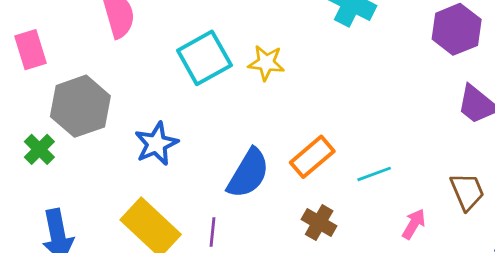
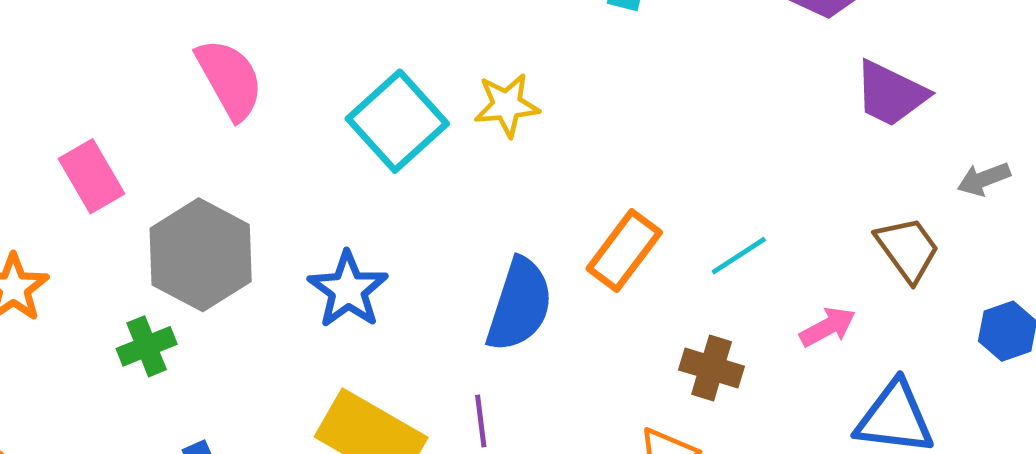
green cross: (39, 149) -> (147, 346), turned 36
brown cross: (319, 223) -> (712, 368), moved
pink arrow: (414, 224) -> (828, 327), turned 44

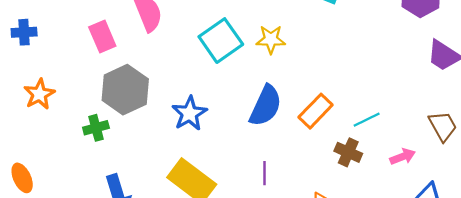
pink rectangle: (91, 176) -> (102, 36), moved
blue semicircle: (519, 305) -> (265, 106), moved
brown cross: (712, 368) -> (348, 152), moved
purple line: (481, 421) -> (265, 173), moved

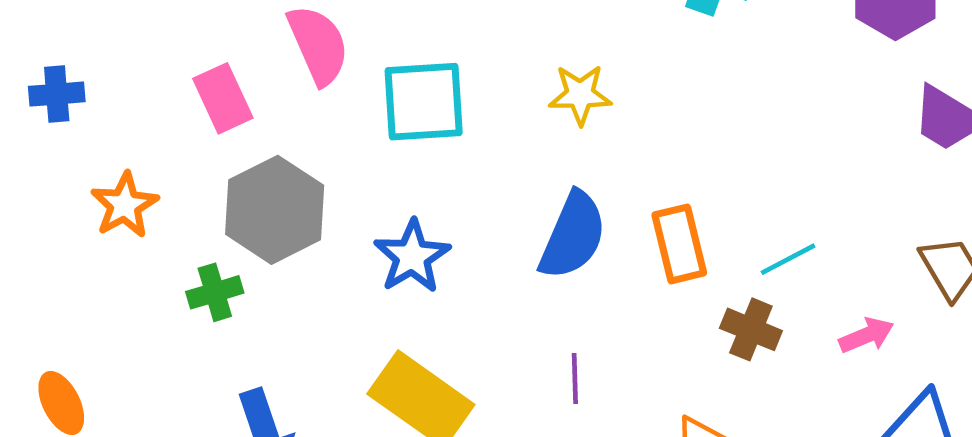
cyan square: (221, 41) -> (424, 102), moved, turned 33
orange star: (39, 94) -> (125, 205), moved
orange rectangle: (316, 111) -> (679, 244), turned -56

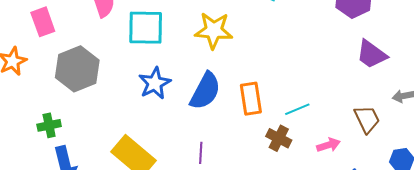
yellow star: (580, 95) -> (214, 30), size x1.4
pink rectangle: (223, 98) -> (43, 22), moved
blue star: (412, 256) -> (155, 83), moved
green cross: (215, 292) -> (49, 125), moved

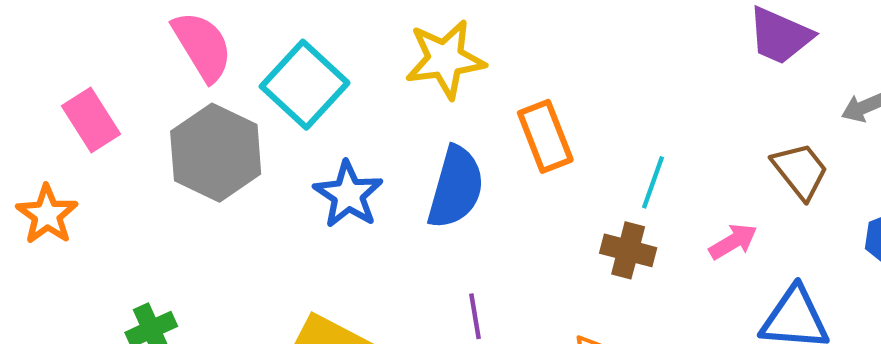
cyan square: (146, 28) -> (305, 85), turned -36
gray hexagon: (77, 69) -> (216, 153), moved
orange rectangle: (251, 99) -> (545, 136), moved
cyan line: (297, 109) -> (653, 182), turned -35

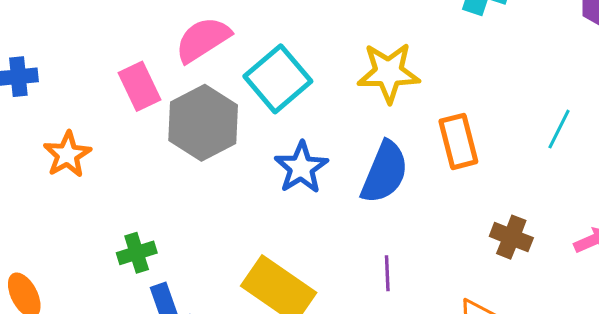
pink semicircle: (202, 46) -> (203, 40), turned -98
pink rectangle: (91, 120) -> (140, 86), moved
cyan line: (653, 182) -> (559, 129), moved

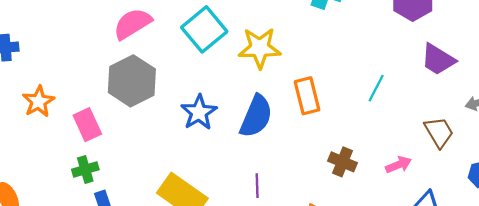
cyan square: (278, 79) -> (204, 29), moved
pink rectangle: (140, 86) -> (87, 125), moved

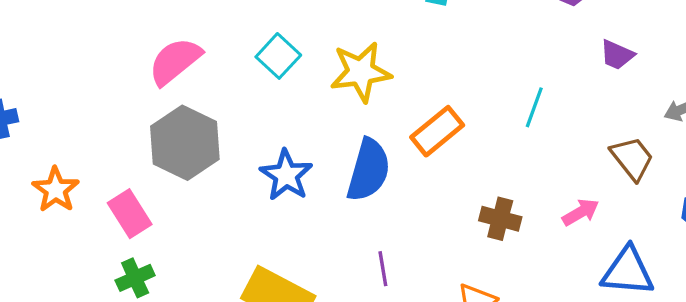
cyan square: (204, 29) -> (278, 56), size x0.7
purple trapezoid: (438, 59) -> (617, 55), size x0.7
orange rectangle: (307, 96) -> (437, 131), turned 72

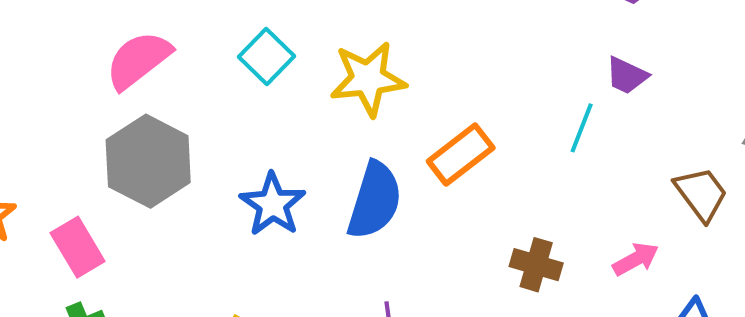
purple trapezoid: (617, 55) -> (627, 75), moved

